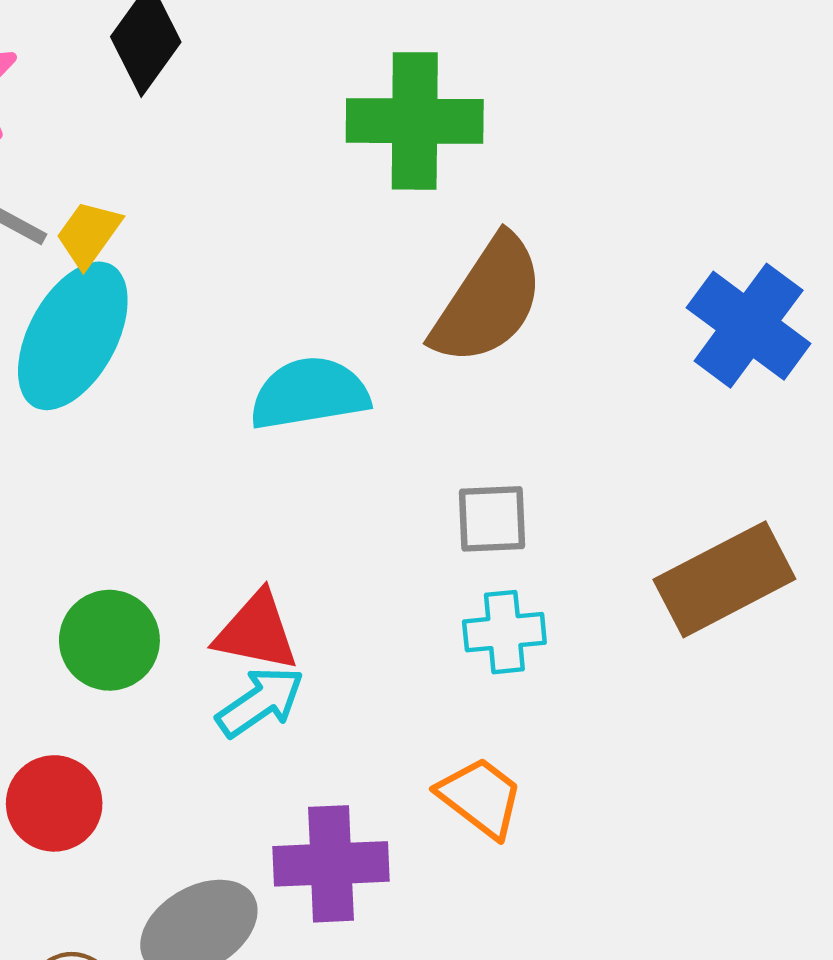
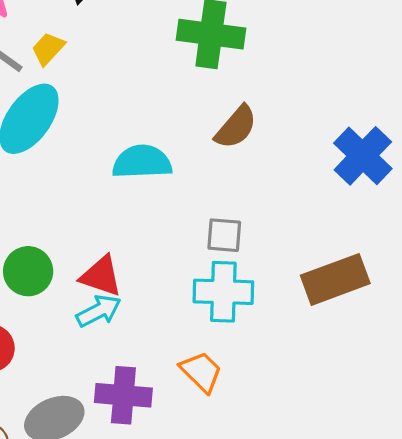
yellow trapezoid: (89, 234) -> (48, 49), moved
brown semicircle: (488, 300) -> (236, 127), size x0.7
cyan cross: (504, 632) -> (223, 292), size x1.5

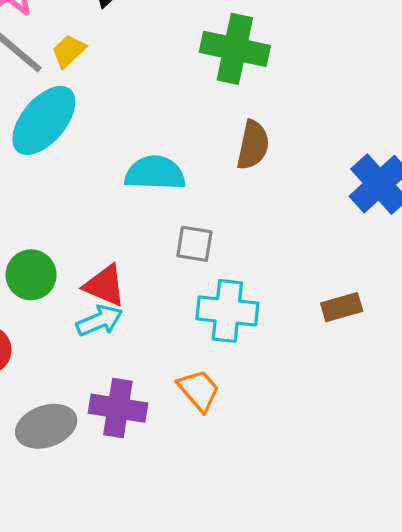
brown semicircle: (236, 127) -> (253, 145), turned -33
gray square: (224, 235) -> (194, 244), moved
brown rectangle: (335, 279) -> (342, 307), size x0.6

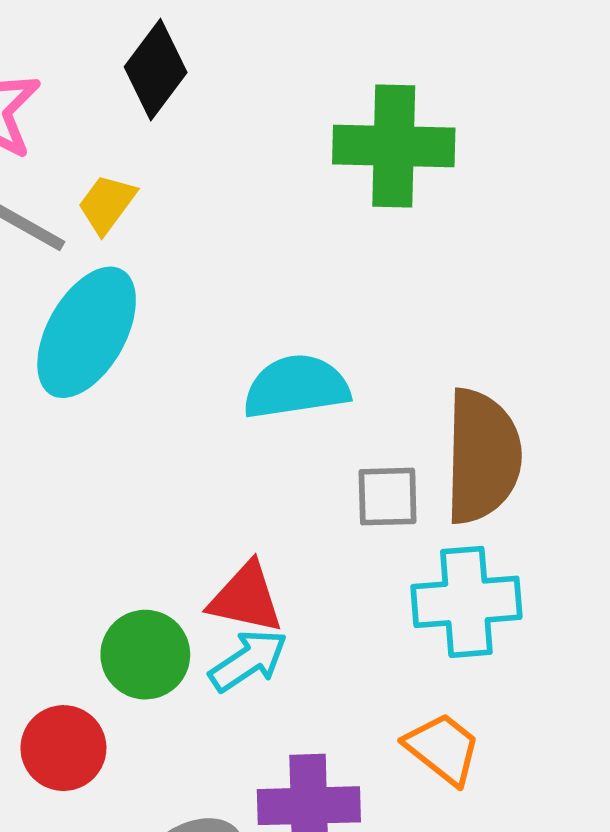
brown semicircle: (253, 145) -> (482, 456), moved, size x1.5
green circle: (31, 275) -> (145, 655), moved

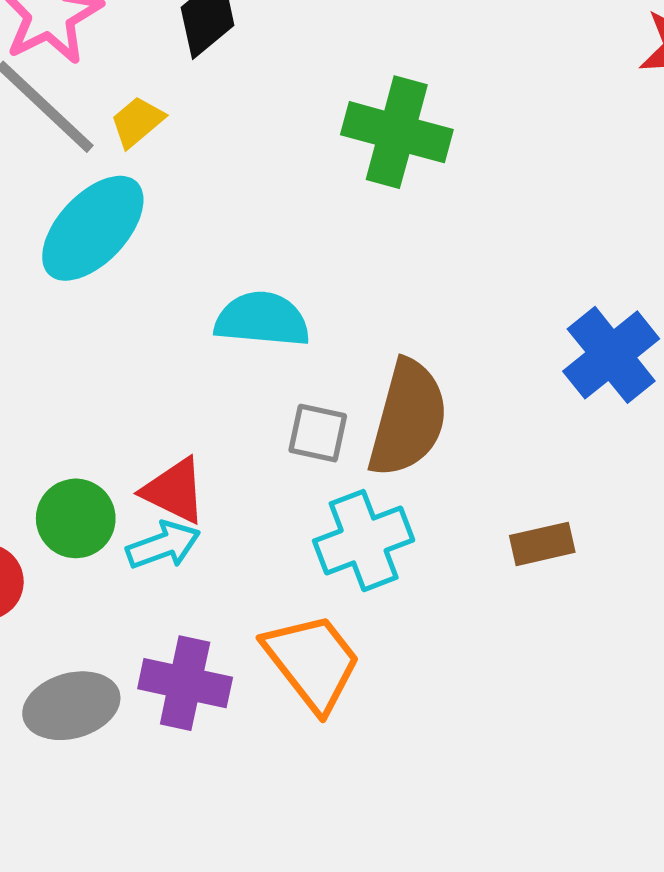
cyan cross: (466, 602) -> (364, 541), turned -30
orange trapezoid: (443, 749) -> (312, 662), size x1.5

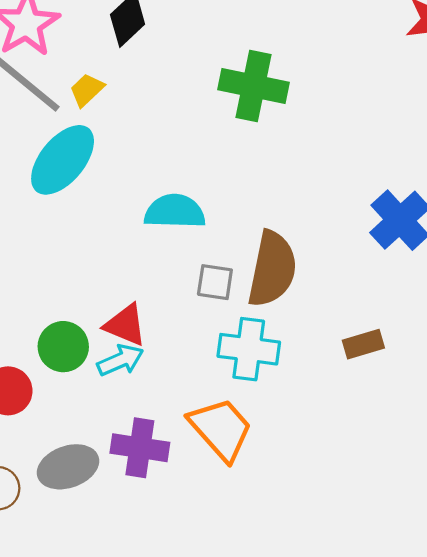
cyan cross: (364, 541) -> (249, 349), turned 32

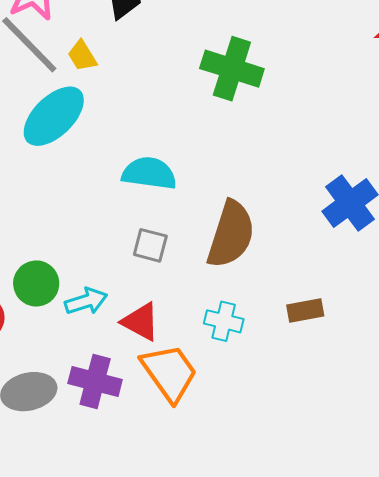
yellow trapezoid: (87, 90) -> (82, 56), turned -84
gray square: (215, 282) -> (150, 245), moved
red triangle: (125, 325) -> (141, 322), moved
cyan cross: (249, 349) -> (224, 321), moved, size x0.7

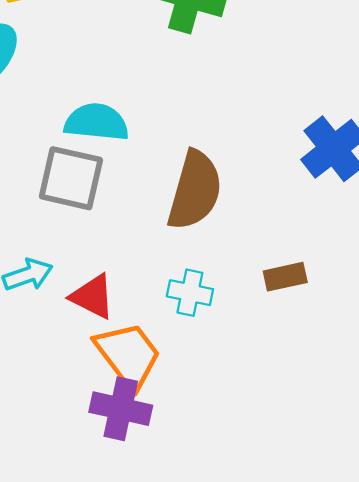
gray square: (150, 245) -> (71, 178), moved, size x1.6
purple cross: (95, 382) -> (121, 409), moved

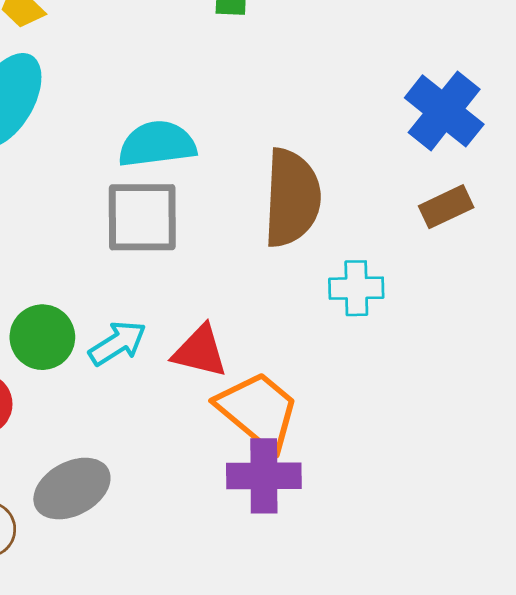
brown rectangle: (285, 277) -> (446, 207), moved
cyan cross: (190, 293) -> (356, 288), moved

